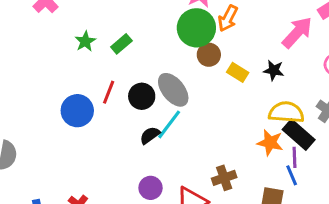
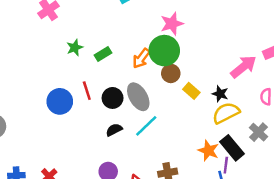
orange arrow: (228, 18) -> (141, 58), moved
red line: (109, 92) -> (87, 91), turned -48
yellow semicircle: (286, 112) -> (226, 113), moved, turned -40
cyan line: (169, 124) -> (146, 126), moved

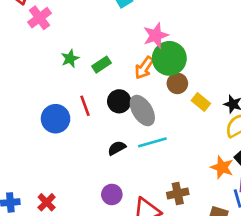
pink star: (172, 24) -> (156, 35), moved
black circle: (113, 98) -> (119, 101), moved
cyan line: (146, 126) -> (152, 142), turned 30

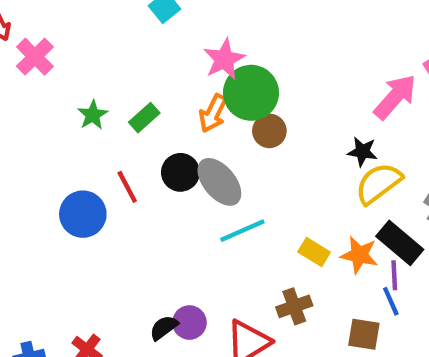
yellow rectangle: (201, 102) -> (314, 252), moved
black semicircle: (117, 148) -> (164, 328), moved

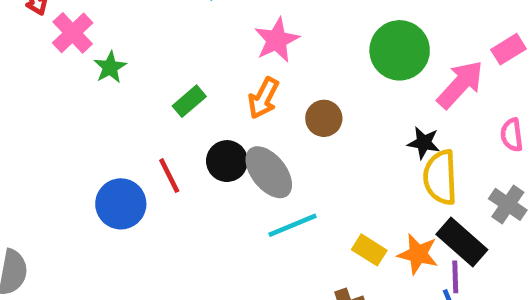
green circle: (251, 93) -> (400, 50), moved
green star: (93, 115) -> (110, 67), moved
yellow semicircle: (378, 183) -> (440, 177), turned -57

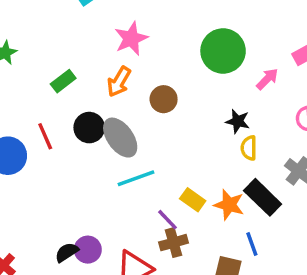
pink arrow: (460, 84) -> (267, 79), size x0.6
yellow semicircle: (440, 177) -> (249, 148), size x0.6
purple line: (455, 277) -> (167, 220), moved, turned -45

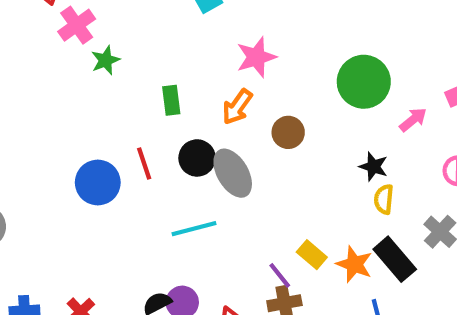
green rectangle: (63, 81) -> (171, 100), turned -65
cyan line: (136, 178) -> (194, 229), moved

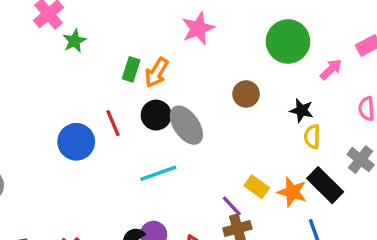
green rectangle: (171, 100) -> (131, 69), turned 30
orange arrow: (237, 107) -> (157, 72), moved
brown circle: (288, 132) -> (246, 94), moved

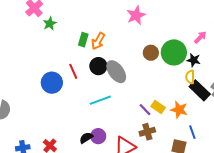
pink star: (198, 28) -> (136, 15), moved
green circle: (288, 41) -> (174, 52), moved
black star: (302, 110) -> (194, 60), moved
black rectangle: (325, 185) -> (200, 90), moved
purple line: (232, 206) -> (145, 110), moved

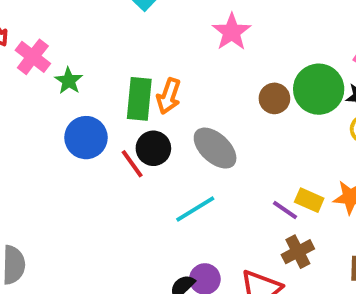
green rectangle: (83, 40) -> (139, 99), size x1.5
black circle: (98, 66) -> (153, 148), moved
blue circle: (52, 83) -> (86, 138), moved

